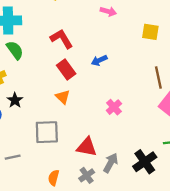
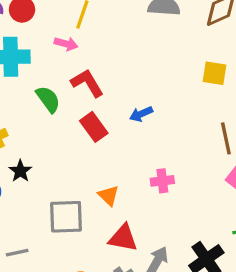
pink arrow: (108, 11) -> (66, 44), moved
green semicircle: (15, 50) -> (48, 99), moved
orange triangle: (63, 97) -> (108, 195), moved
pink cross: (114, 107) -> (162, 181), turned 35

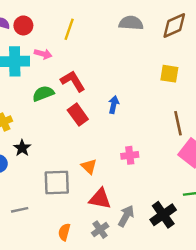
pink arrow: (66, 44) -> (43, 54), moved
green semicircle: (48, 99) -> (43, 94), turned -75
blue arrow: (141, 114) -> (114, 105), turned 126

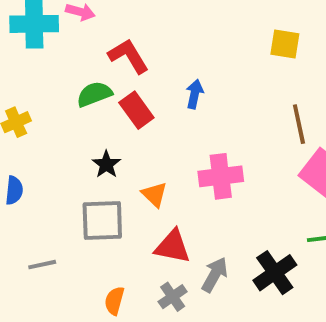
green semicircle: (43, 94) -> (94, 94), moved
black star: (22, 148) -> (106, 164), moved
pink cross: (130, 155) -> (221, 176), size x1.5

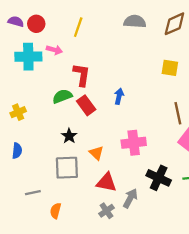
red L-shape: (128, 56) -> (82, 75), turned 40
black cross: (275, 273) -> (159, 178), moved, turned -30
orange semicircle: (114, 301) -> (56, 211), moved

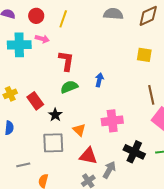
red circle: (36, 24) -> (36, 16), moved
green semicircle: (62, 96) -> (69, 87), moved
red rectangle: (86, 105) -> (35, 101), moved

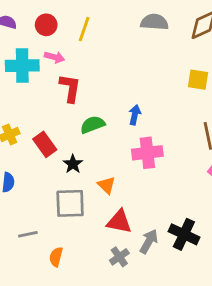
red L-shape: (66, 61) -> (70, 88), moved
pink cross: (112, 121) -> (147, 153), moved
black cross: (134, 152) -> (184, 234), moved

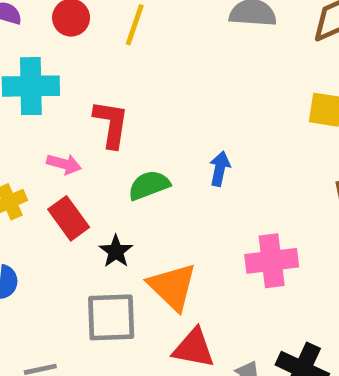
pink arrow: (55, 57) -> (64, 164), moved
pink cross: (147, 153) -> (272, 261), moved
orange triangle: (107, 185) -> (173, 287), size x1.6

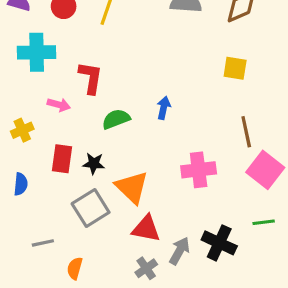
red rectangle: (69, 218) -> (62, 159), moved, turned 44
black star: (116, 251) -> (94, 164), turned -30
gray square: (111, 317) -> (91, 208), turned -30

